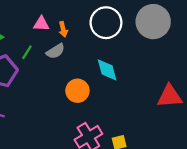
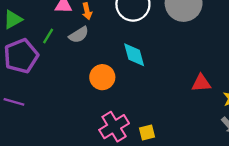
red triangle: (170, 96) -> (201, 83), size x0.7

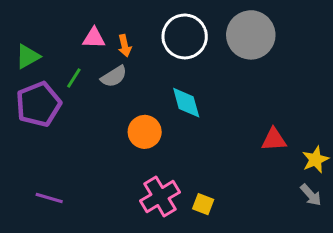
purple line: (14, 102) -> (49, 198), moved
yellow square: (147, 133) -> (203, 204), turned 35

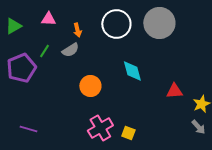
pink triangle: (94, 38) -> (48, 19), moved
green triangle: (28, 56) -> (13, 26), moved
cyan diamond: (186, 103) -> (132, 71), moved

